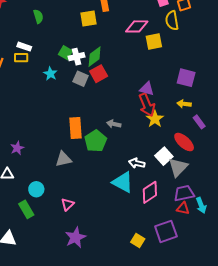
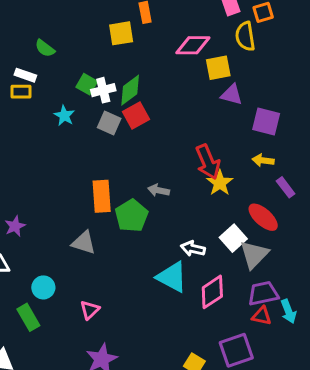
green semicircle: (38, 16) -> (45, 48), moved, turned 144
purple triangle: (147, 89) -> (232, 95), moved
gray triangle: (63, 159) -> (84, 243), turned 30

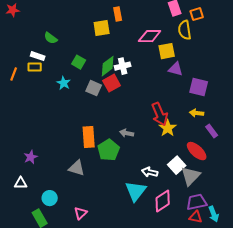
white cross: (103, 90) -> (123, 66), moved
cyan triangle: (172, 277) -> (136, 191), turned 40

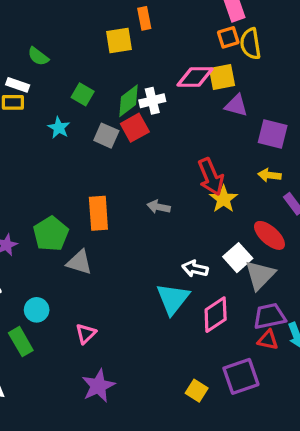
orange square: (197, 14) -> (228, 37), moved
pink diamond: (150, 36) -> (195, 77), moved
green pentagon: (109, 150) -> (51, 234), moved

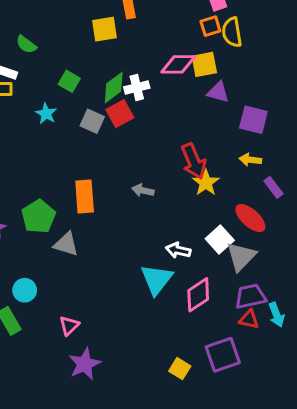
pink triangle: (86, 334) -> (69, 326), moved

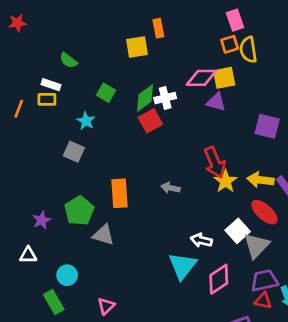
purple triangle: (218, 92) -> (216, 102), moved
gray square: (92, 121) -> (74, 152), moved
yellow arrow: (250, 160) -> (260, 180), moved, size x1.4

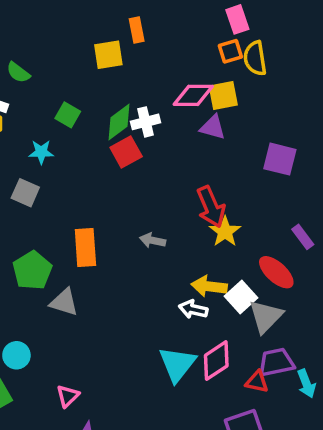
cyan star: (86, 121) -> (41, 152), turned -30
yellow arrow: (260, 180) -> (209, 286), moved
cyan triangle: (183, 266) -> (177, 364), moved
red triangle: (263, 301) -> (257, 382), moved

